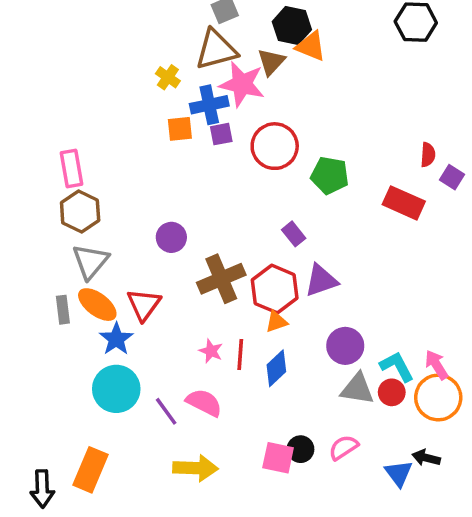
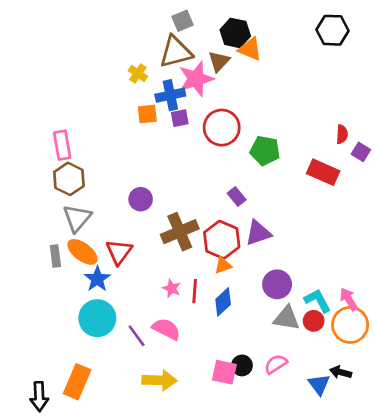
pink star: (242, 84) -> (196, 79), turned -30

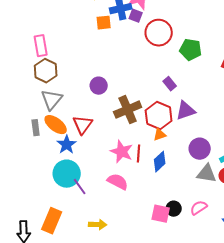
purple square: (180, 118) -> (136, 16), moved, turned 32
pink star: (172, 288) -> (122, 152), size x1.6
purple line: (137, 336) -> (80, 187), moved
yellow arrow: (160, 380) -> (98, 225), moved, size x0.7

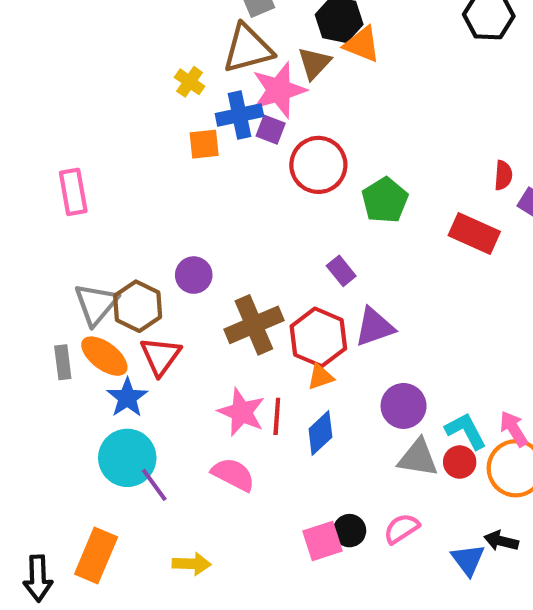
green pentagon: (191, 50) -> (385, 200), turned 30
brown hexagon: (46, 71) -> (138, 306), moved
pink square: (161, 214) -> (323, 541), turned -30

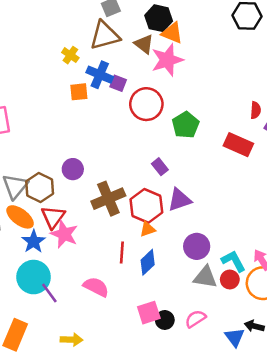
brown triangle: (314, 63) -> (144, 44), turned -35
pink star: (279, 90) -> (167, 60), moved
blue cross: (239, 115) -> (100, 75), turned 35
pink star: (241, 412) -> (64, 234), moved
pink square: (323, 541) -> (149, 313), moved

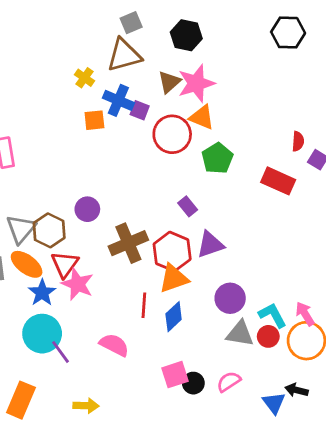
orange triangle: (172, 33) -> (202, 117), moved
brown triangle: (144, 44) -> (169, 82), moved, turned 40
orange triangle: (148, 229) -> (174, 278), size x1.6

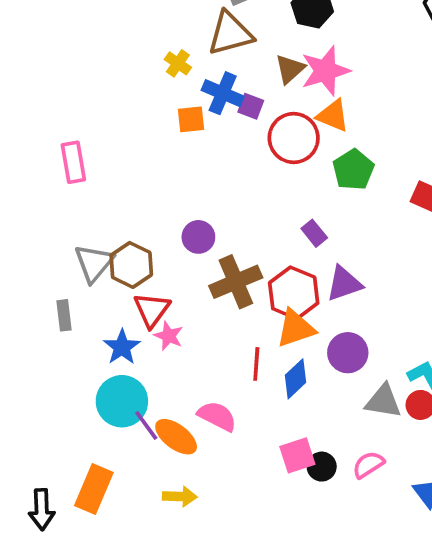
purple circle: (87, 209) -> (198, 237), moved
orange ellipse: (27, 264) -> (176, 437), moved
pink star: (77, 284) -> (169, 336), size x0.7
purple circle: (230, 298) -> (348, 353), moved

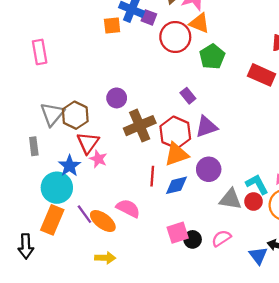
blue diamond: (296, 379) -> (176, 185), turned 30
cyan circle: (122, 401) -> (57, 188), moved
orange rectangle: (94, 489) -> (52, 220), moved
black arrow: (42, 509) -> (26, 246), moved

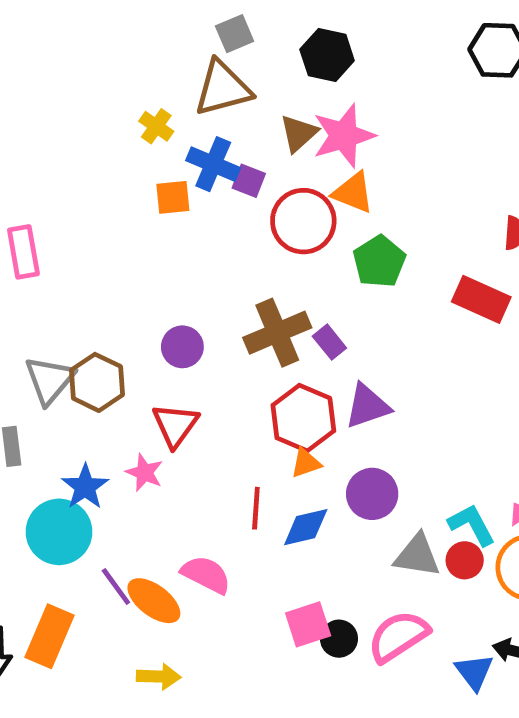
brown cross: (140, 126) -> (277, 333), moved
red triangle: (88, 143) -> (175, 425), moved
orange triangle: (176, 154) -> (306, 463), size x0.6
orange rectangle: (52, 220) -> (50, 636), moved
pink semicircle: (221, 238) -> (398, 636), size x1.5

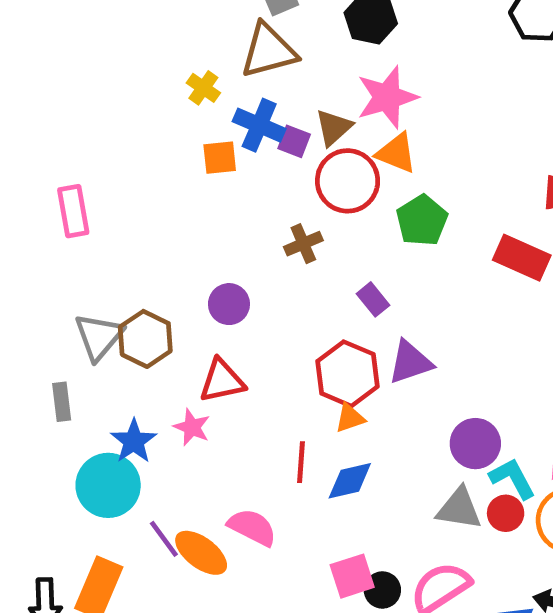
brown triangle: (299, 133) -> (334, 127), moved
brown cross: (277, 333) -> (303, 244), moved, size x0.6
red triangle: (175, 425) -> (222, 381), turned 42
purple circle: (372, 494) -> (475, 444), moved

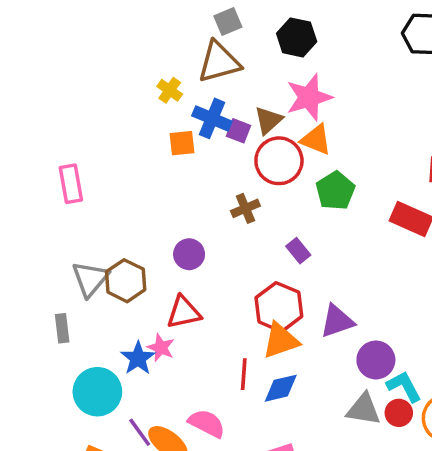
purple triangle: (410, 362) -> (337, 321), moved
orange triangle: (350, 418) -> (281, 341), size x1.6
blue star: (134, 441) -> (138, 358), moved

